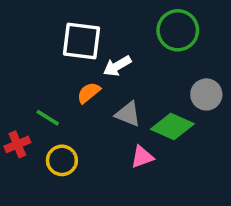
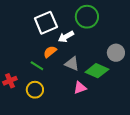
green circle: (178, 30) -> (87, 17), moved
white square: (82, 41) -> (46, 23), turned -30
green line: (48, 118) -> (37, 66), moved

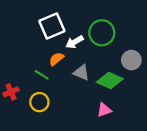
green circle: (87, 17) -> (102, 33), moved
pink triangle: (80, 88) -> (104, 110), moved

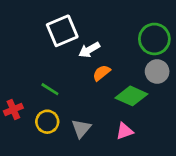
green circle: (102, 33) -> (154, 39), moved
orange semicircle: (56, 59) -> (101, 73), moved
gray triangle: (81, 73) -> (81, 128), moved, turned 48

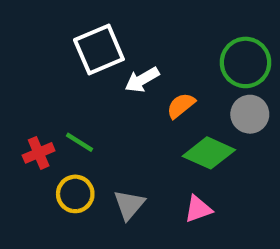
orange semicircle: (101, 73) -> (181, 106), moved
red cross: (13, 109) -> (39, 153), moved

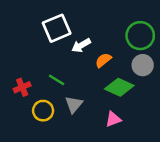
green line: (80, 142) -> (57, 80), moved
gray triangle: (129, 205) -> (74, 104), moved

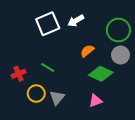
white arrow: (81, 45) -> (76, 21), moved
gray triangle: (74, 104) -> (57, 98), moved

